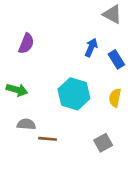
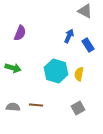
yellow semicircle: (115, 98) -> (79, 74), moved
gray semicircle: (26, 124) -> (13, 107), moved

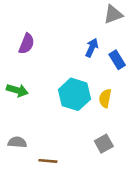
gray triangle: (85, 11) -> (113, 14), turned -49
brown line: (36, 105) -> (48, 161), moved

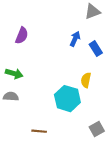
cyan hexagon: (74, 94) -> (67, 99), moved
gray semicircle: (17, 142) -> (11, 96), moved
gray square: (104, 144) -> (97, 129), moved

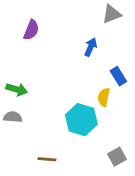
purple semicircle: (22, 36) -> (31, 30), moved
blue rectangle: (96, 49) -> (118, 76), moved

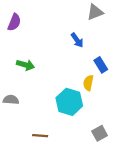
purple semicircle: (31, 30) -> (14, 22), moved
blue arrow: (91, 47) -> (77, 40), turned 120
green arrow: (17, 89) -> (26, 65), moved

